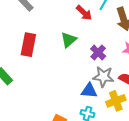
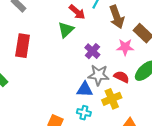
green triangle: (69, 40) -> (66, 30), moved

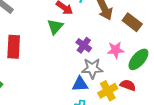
pink star: (125, 47) -> (116, 50), moved
red semicircle: (121, 77) -> (128, 85), moved

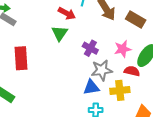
red semicircle: (128, 85) -> (132, 71), moved
yellow cross: (108, 91) -> (120, 90), turned 30

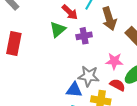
purple cross: (90, 48) -> (84, 36), moved, turned 35

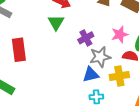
purple cross: (84, 36) -> (86, 38), moved

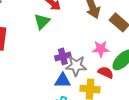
purple cross: (86, 38) -> (63, 56), moved

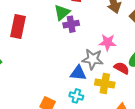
pink star: (101, 49) -> (108, 42), moved
purple cross: (63, 56) -> (71, 24), moved

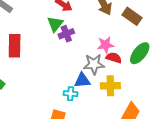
red semicircle: (122, 68) -> (114, 58), moved
cyan cross: (76, 96) -> (71, 94), moved

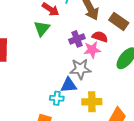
purple cross: (66, 34) -> (77, 39), moved
red semicircle: (114, 58) -> (100, 37), moved
yellow cross: (110, 86) -> (92, 102), moved

